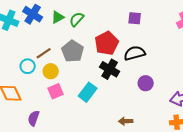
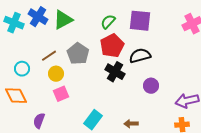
green triangle: (58, 17) -> (63, 20), size x1.5
purple square: (135, 18) -> (140, 21), size x1.6
green semicircle: (77, 19) -> (108, 22), moved
cyan circle: (28, 66) -> (22, 69), moved
cyan rectangle: (88, 92) -> (93, 120), moved

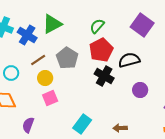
blue cross: (38, 17) -> (27, 35), moved
purple square: (140, 21) -> (142, 25), moved, turned 30

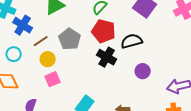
blue cross: (27, 35) -> (23, 25), moved
red pentagon: (101, 50) -> (104, 31), turned -30

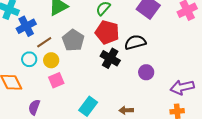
blue cross: (23, 25) -> (26, 26), turned 30
cyan circle: (14, 54) -> (29, 59), moved

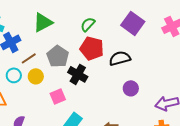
black cross: (110, 58) -> (78, 74), moved
pink square: (56, 80) -> (58, 96), moved

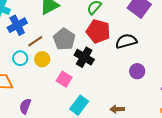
pink square: (58, 96) -> (64, 79), turned -35

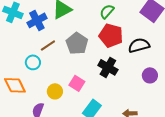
blue cross: (17, 25) -> (37, 20), moved
black cross: (84, 57) -> (108, 67), moved
yellow circle: (42, 59) -> (55, 91), moved

